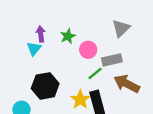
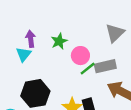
green line: (95, 74) -> (88, 69), moved

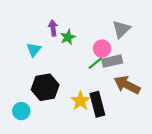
purple arrow: (31, 39) -> (53, 28), moved
pink circle: (80, 56) -> (102, 49), moved

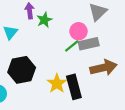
brown arrow: (127, 85) -> (103, 68), turned 140

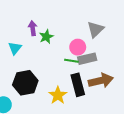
green line: (72, 46) -> (71, 61), turned 48
black rectangle: (74, 87) -> (78, 85), moved

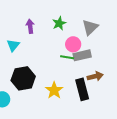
green star: (46, 37) -> (59, 23), moved
brown arrow: (101, 81) -> (95, 76), size x0.7
black rectangle: (78, 85) -> (82, 89), moved

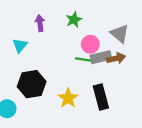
gray triangle: (90, 27) -> (120, 34), moved, turned -36
brown arrow: (95, 76) -> (116, 58), moved

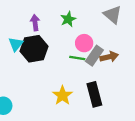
gray triangle: (120, 34) -> (113, 15), moved
gray rectangle: (101, 57) -> (94, 56), turned -42
black hexagon: (32, 84) -> (34, 49), moved

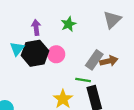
gray triangle: (113, 15) -> (112, 20), turned 36
pink circle: (84, 43) -> (56, 54), moved
green line: (77, 58) -> (83, 80), moved

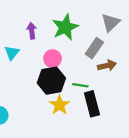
green star: (69, 24) -> (65, 27), size x1.6
black hexagon: (35, 53) -> (51, 81), moved
gray rectangle: (94, 60) -> (94, 48), moved

